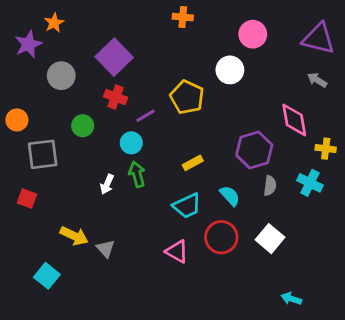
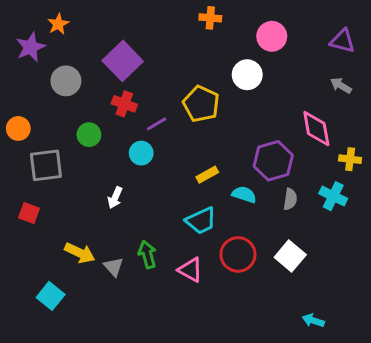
orange cross: (183, 17) -> (210, 18), moved
purple triangle: (319, 39) -> (342, 41), size x0.7
green arrow: (137, 174) -> (147, 254), moved
cyan semicircle: (230, 196) -> (244, 195), moved, turned -30

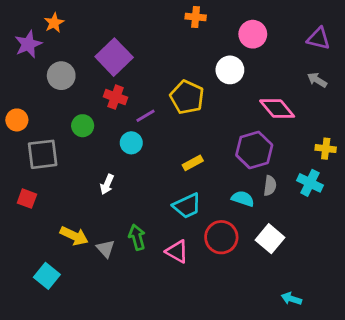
pink diamond: (316, 128) -> (277, 109), moved, turned -30
cyan semicircle: (244, 195) -> (243, 199), moved

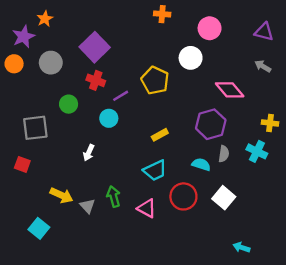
orange circle: (17, 120) -> (14, 64), moved

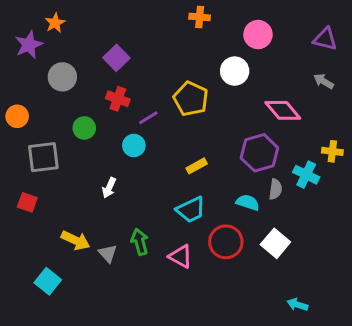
purple square: (95, 47) -> (116, 58), size x0.7
orange circle: (14, 64) -> (17, 116), moved
cyan cross: (257, 151) -> (306, 175), moved

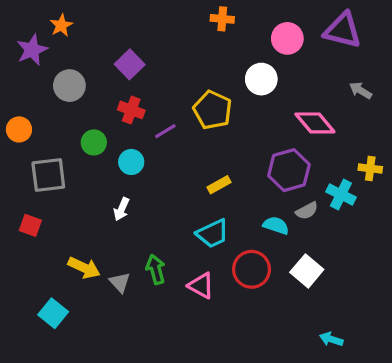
purple triangle: (325, 39) -> (343, 30), moved, size x1.4
cyan circle: (134, 145) -> (131, 162), moved
gray semicircle: (275, 189) -> (307, 211), turned 54

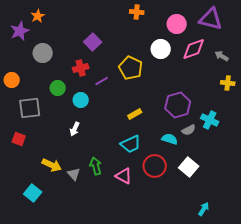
purple square: (130, 64) -> (93, 42), moved
red cross: (131, 110) -> (81, 68), turned -35
pink diamond: (315, 123) -> (194, 49), moved, turned -70
yellow cross: (370, 168) -> (228, 83), moved
cyan arrow: (331, 339) -> (204, 209), turned 104

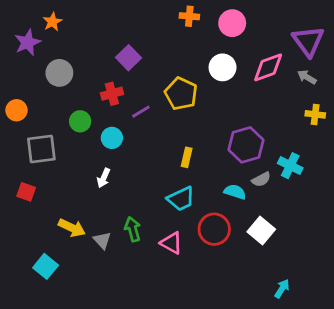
purple triangle: (211, 19) -> (308, 41), moved, turned 40
pink circle: (177, 24) -> (232, 23), moved
yellow rectangle: (135, 114) -> (187, 157), turned -48

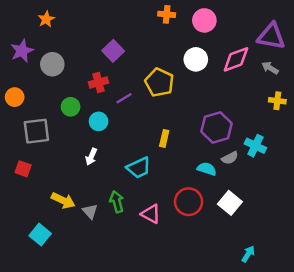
purple triangle: (308, 41) -> (271, 36), turned -44
purple star: (28, 43) -> (22, 51), moved
cyan trapezoid: (181, 199) -> (139, 168), moved

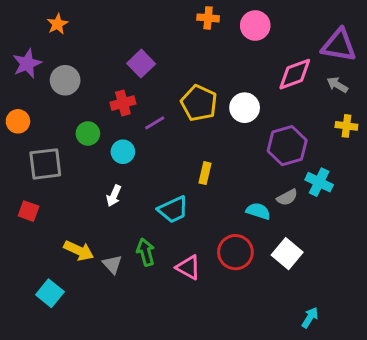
white circle: (196, 59) -> (245, 108), moved
purple hexagon: (217, 127) -> (287, 146), moved

